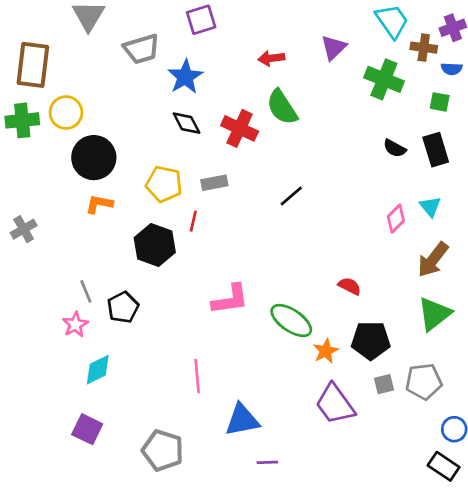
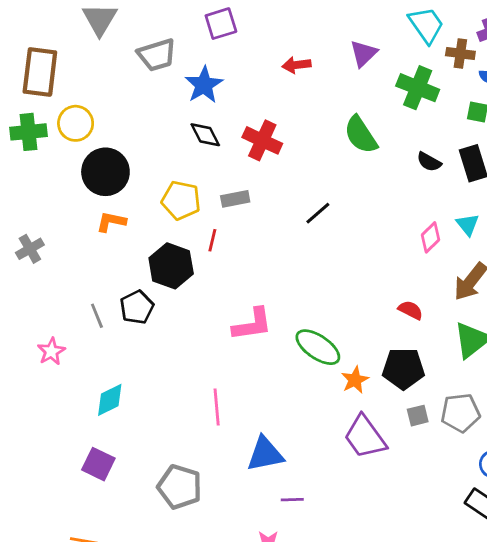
green semicircle: (282, 107) -> (361, 135), moved
red semicircle: (350, 286) -> (411, 310), moved
black pentagon: (123, 307) -> (137, 307), moved
pink star: (75, 325) -> (51, 351), moved

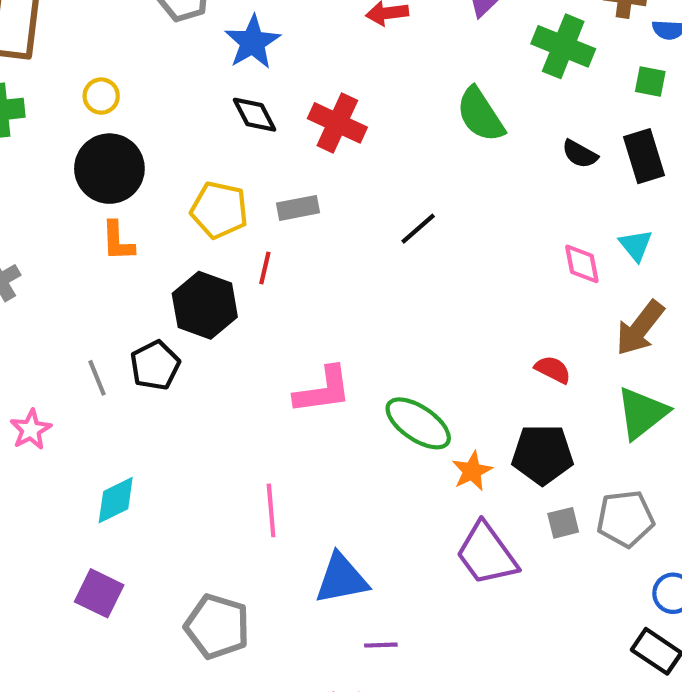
yellow circle: (76, 123) -> (101, 96), moved, size x0.7
orange L-shape: (111, 222) -> (118, 241), turned -104
pink diamond: (430, 237) -> (582, 264), turned -56

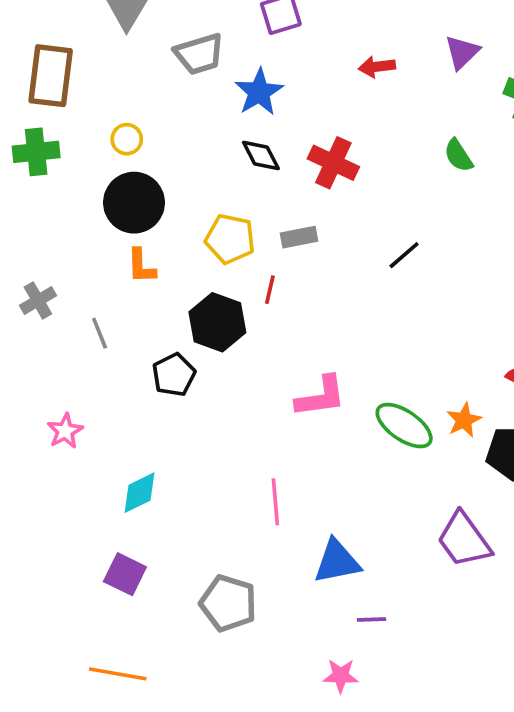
green semicircle: (480, 115) -> (458, 155), size x0.7
gray line: (97, 378) -> (100, 333), moved
orange star: (472, 471) -> (464, 420), moved

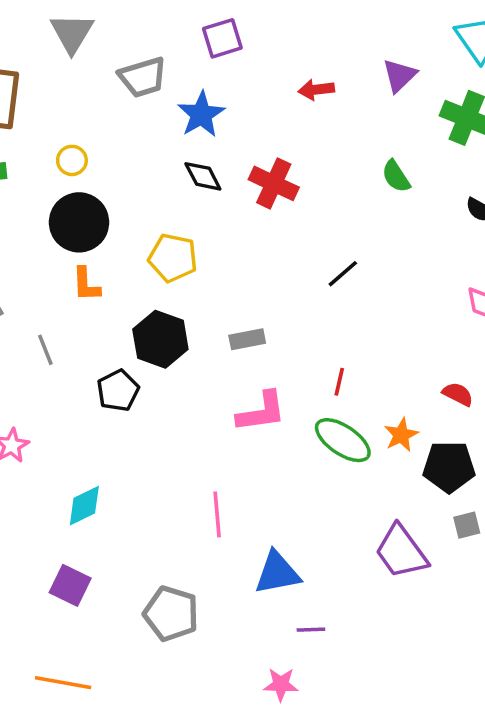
gray rectangle: (299, 237) -> (247, 339), moved
red line: (270, 290) -> (339, 382), moved

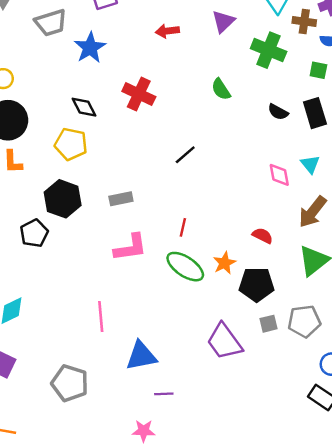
black diamond: (203, 176) -> (84, 107), moved

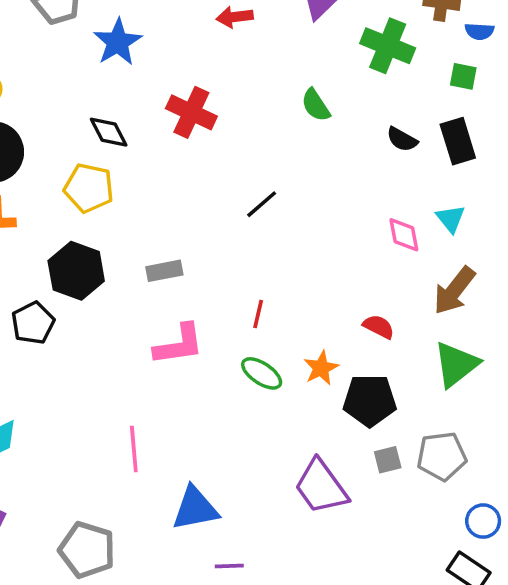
green ellipse: (185, 267) -> (262, 373), size x0.7

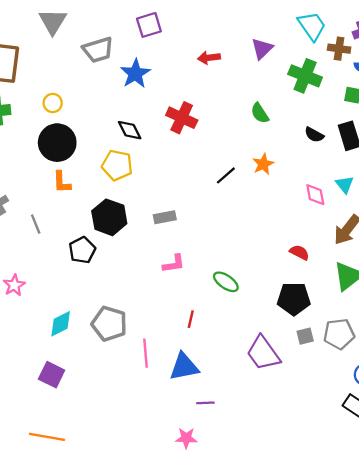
red line: (258, 314) -> (191, 319), moved
pink L-shape: (179, 345) -> (174, 264), size x0.7
orange star: (321, 368) -> (263, 164), moved
pink line: (134, 449) -> (145, 353), moved
gray pentagon: (87, 550) -> (109, 324), moved

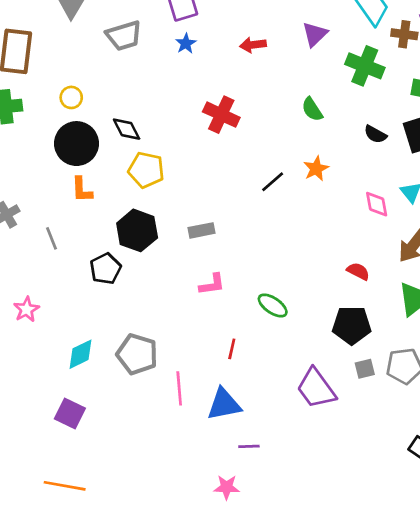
blue star: (135, 74) -> (186, 44), moved, size x0.6
black diamond: (130, 130) -> (127, 129), moved

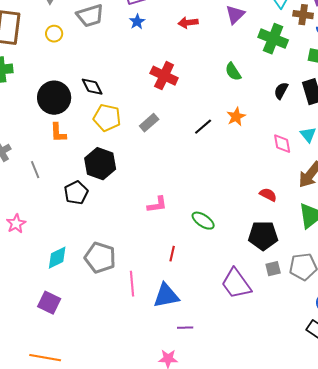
yellow circle: (71, 97) -> (54, 34), moved
black semicircle: (375, 134) -> (281, 91), turned 90
gray rectangle: (202, 230) -> (149, 123), moved, turned -30

